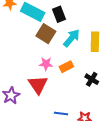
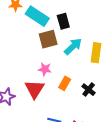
brown square: (46, 34) -> (48, 39), turned 36
orange rectangle: (66, 67) -> (65, 83), moved, turned -40

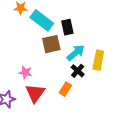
pink star: (45, 69) -> (25, 72), moved
black cross: (89, 90) -> (78, 71), moved

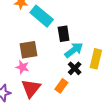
black rectangle: (67, 27) -> (64, 34), moved
brown square: (51, 44) -> (28, 50), moved

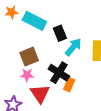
black cross: (75, 68) -> (59, 73), moved, size x1.5

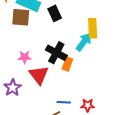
cyan arrow: (73, 47) -> (84, 42), moved
brown square: (29, 57) -> (21, 17), moved, turned 30

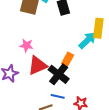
black cross: (56, 53) -> (59, 74), moved
red triangle: (39, 75) -> (38, 65), turned 35

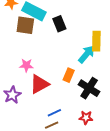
black cross: (59, 74) -> (89, 88), moved
blue line: (58, 96) -> (54, 113), moved, turned -32

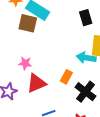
black rectangle: (59, 24) -> (86, 18), moved
cyan arrow: (87, 54) -> (86, 58), turned -126

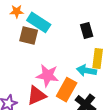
pink star: (25, 63) -> (48, 75), moved, size x1.6
orange rectangle: (66, 77) -> (67, 90), size x1.6

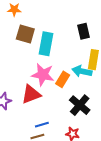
cyan rectangle: (39, 22) -> (46, 44), moved, turned 65
orange rectangle: (67, 90) -> (63, 79), moved, size x0.7

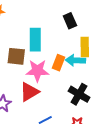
brown square: (25, 34) -> (16, 56), moved
orange rectangle: (63, 79) -> (59, 63), moved

